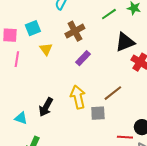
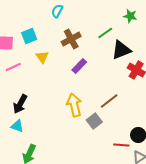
green line: (109, 14) -> (105, 33), moved
pink line: (17, 59) -> (13, 67), turned 56
black arrow: (46, 107) -> (20, 104), moved
gray square: (98, 113) -> (94, 121), turned -35

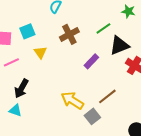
purple rectangle: (79, 66) -> (91, 61), moved
black arrow: (20, 104) -> (21, 88), moved
yellow arrow: (74, 105) -> (72, 100), turned -45
cyan triangle: (17, 126) -> (15, 110), moved

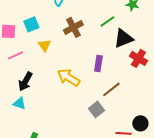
purple rectangle: (91, 61) -> (98, 63), moved, turned -35
yellow arrow: (72, 100) -> (68, 77), moved

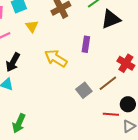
red cross: (138, 58) -> (126, 63), moved
brown line: (111, 89) -> (108, 83), moved

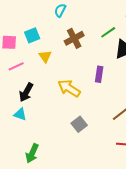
gray square: (84, 90) -> (79, 124), moved

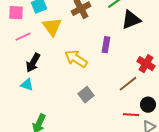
yellow triangle: (45, 56) -> (52, 27), size x1.5

